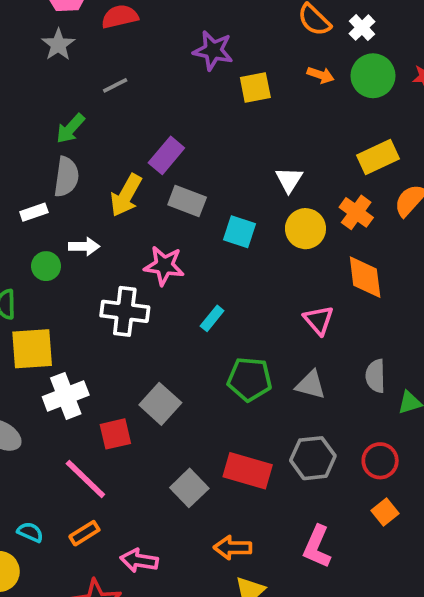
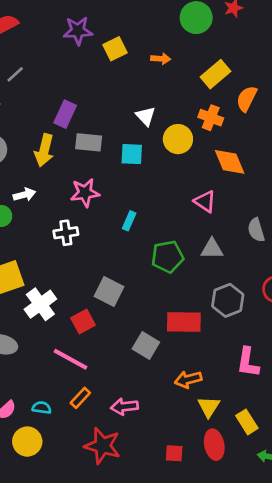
orange arrow: (321, 75) -> (161, 59), moved
white triangle: (289, 180) -> (146, 116), moved
white cross: (125, 311) -> (66, 233), size x0.7

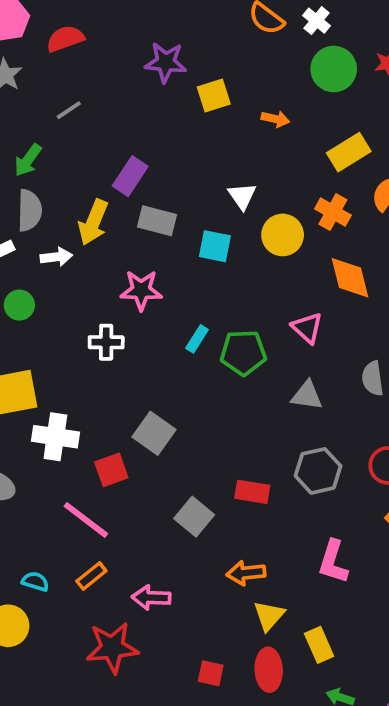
white arrow: (24, 195) -> (56, 257), moved
green pentagon: (167, 257) -> (243, 353), moved
white cross: (40, 304) -> (55, 437), turned 36
red rectangle: (184, 322) -> (252, 492), size x0.7
red star: (102, 446) -> (112, 648), turned -30

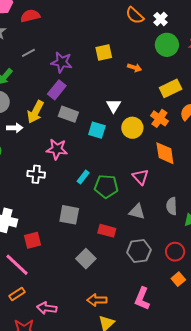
purple star: (166, 62) -> (62, 62), moved
gray square: (154, 433) -> (69, 215), moved, turned -30
red rectangle: (252, 492) -> (107, 231), moved
gray square: (194, 517) -> (86, 259), moved

